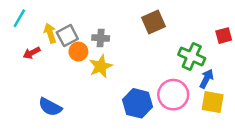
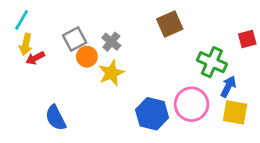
yellow arrow: (50, 33) -> (26, 44), moved, turned -150
gray cross: (101, 38) -> (111, 42), turned 35
blue semicircle: (50, 107) -> (56, 118), turned 35

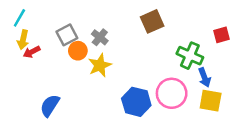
blue arrow: (228, 87) -> (204, 77), turned 132
blue semicircle: (56, 118) -> (50, 105), turned 60

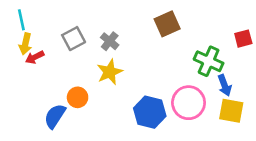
cyan line: (19, 18) -> (21, 20), turned -42
orange circle: (78, 51) -> (78, 97), moved

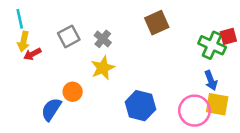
green cross: (209, 61) -> (212, 45), moved
pink circle: (189, 103) -> (194, 111), moved

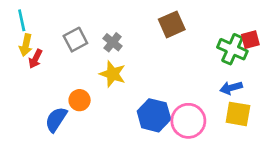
red arrow: (32, 54) -> (35, 59), turned -36
yellow star: (103, 68) -> (113, 74), turned -30
blue arrow: (211, 80) -> (231, 88), turned 96
pink circle: (194, 111) -> (188, 121), moved

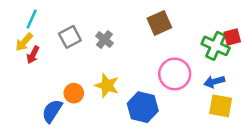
cyan line: (22, 20) -> (32, 19), moved, turned 36
yellow arrow: (26, 45) -> (24, 42), turned 30
yellow star: (113, 74) -> (107, 85), moved
pink circle: (188, 121) -> (175, 74), moved

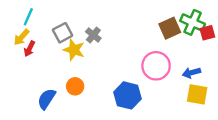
brown square: (159, 23) -> (170, 28), moved
green cross: (216, 46) -> (193, 22), moved
yellow star: (107, 85) -> (74, 50), moved
orange circle: (74, 93) -> (75, 86), moved

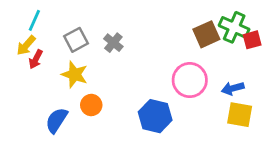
yellow star: (74, 50) -> (75, 74), moved

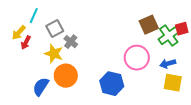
cyan line: (34, 20) -> (34, 16), moved
green cross: (234, 27) -> (169, 36), moved, turned 30
gray cross: (113, 43) -> (71, 42), moved
orange circle: (91, 105) -> (66, 76), size x1.5

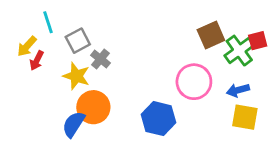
cyan line: (34, 16) -> (48, 22), turned -42
blue semicircle: (41, 87) -> (74, 124), moved

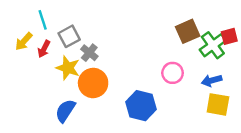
red arrow: (37, 60) -> (44, 49), moved
pink circle: (194, 82) -> (173, 73), size x0.7
orange circle: (93, 107) -> (93, 83), moved

